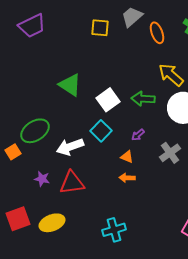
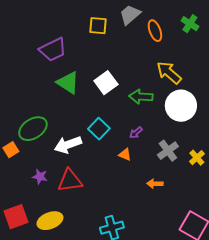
purple trapezoid: (32, 26) -> (53, 50), moved
white square: (108, 100) -> (106, 83), moved
orange arrow: (127, 178) -> (155, 184), moved

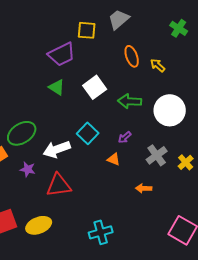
orange ellipse: (155, 31) -> (132, 56), moved
purple trapezoid: (53, 50) -> (62, 54), moved
yellow arrow: (169, 73) -> (158, 65), moved, size x0.6
green triangle: (68, 83) -> (57, 87), size x0.7
purple star: (40, 177) -> (28, 169), moved

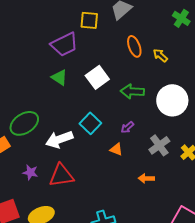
purple star: (28, 169) -> (30, 172), moved

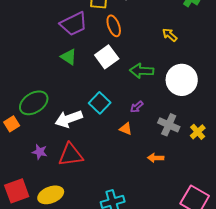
orange ellipse: (134, 46) -> (114, 26), moved
gray cross: (159, 145) -> (169, 125), turned -30

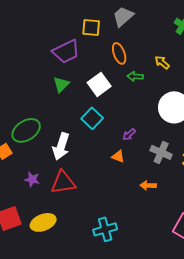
orange ellipse: (114, 26) -> (119, 53), moved
green triangle: (69, 57) -> (61, 84), turned 42
green arrow: (142, 71) -> (135, 76), moved, size x0.7
cyan square: (100, 103) -> (92, 118), moved
white arrow: (69, 119) -> (61, 146), turned -52

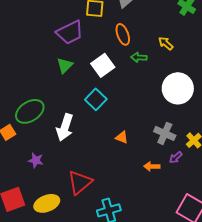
purple arrow: (129, 134) -> (176, 157), moved
red triangle: (63, 182) -> (80, 182), moved, turned -32

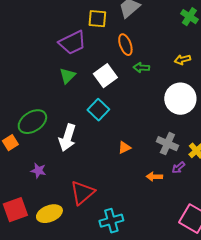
yellow arrow: (166, 43) -> (182, 60), moved, turned -56
orange triangle: (122, 137) -> (124, 148), turned -48

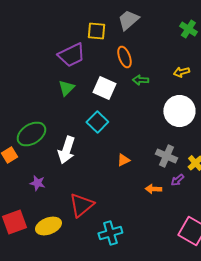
white square: (105, 76) -> (104, 88), turned -30

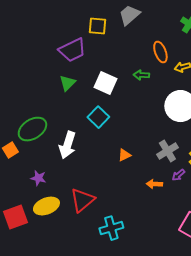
orange ellipse: (124, 57) -> (160, 52), moved
gray cross: (166, 156) -> (167, 151), turned 35
yellow ellipse: (48, 226) -> (46, 206), moved

